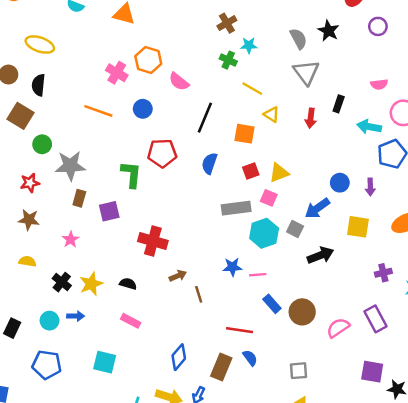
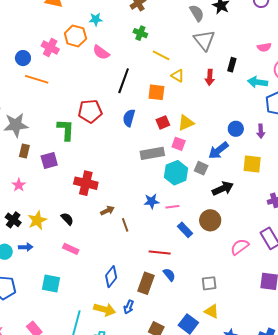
cyan star: (249, 45) -> (96, 19), moved
blue circle: (143, 109) -> (23, 58), moved
black semicircle: (128, 284) -> (67, 219), turned 32
brown circle: (302, 312) -> (210, 220), moved

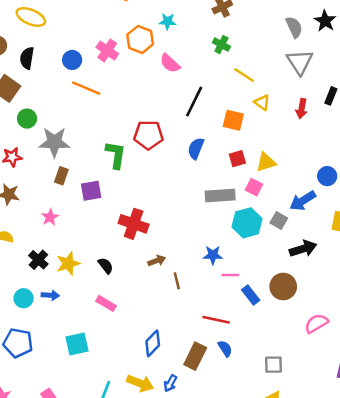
pink line: (172, 207) -> (230, 275), moved
cyan square: (51, 284) -> (77, 344), turned -30

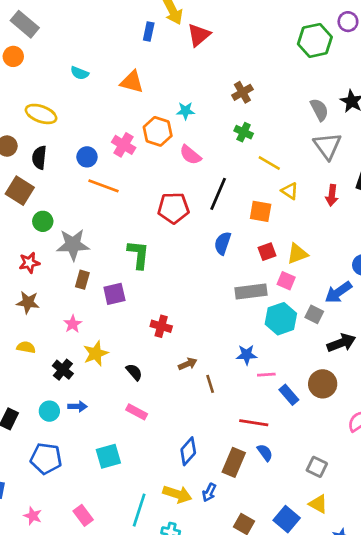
red pentagon: (148, 135) -> (173, 208), moved
red cross: (134, 224) -> (161, 326), size x0.7
yellow star: (68, 263) -> (96, 353), moved
gray square: (273, 365) -> (317, 467), turned 30

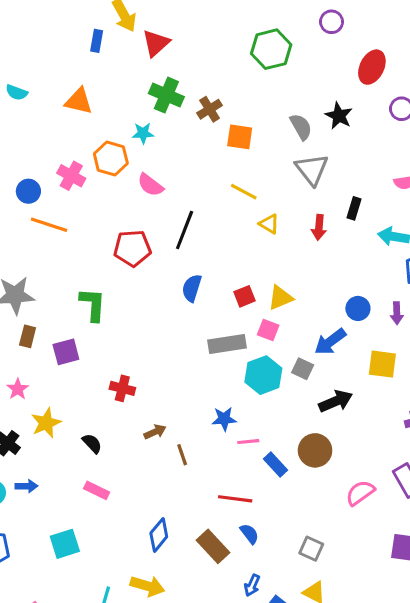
green hexagon: (315, 40) -> (271, 49), moved
green cross: (244, 132) -> (166, 95), moved, size x1.5
orange square: (261, 211) -> (240, 137), moved
brown rectangle: (234, 462) -> (213, 546), turned -64
blue arrow: (209, 492) -> (252, 585), moved

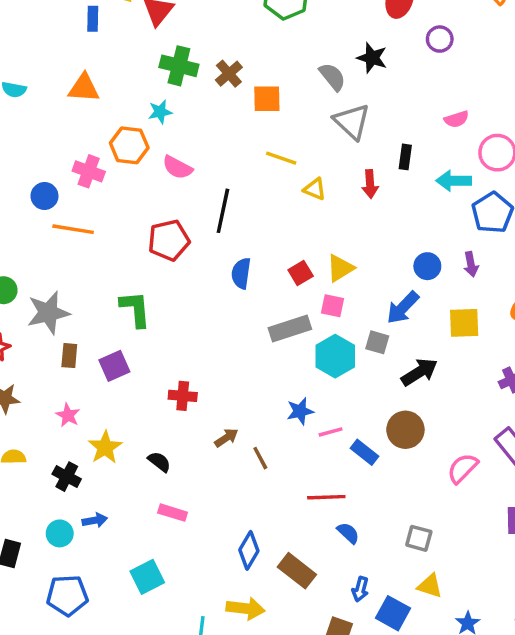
brown rectangle: (213, 546) -> (297, 571), moved

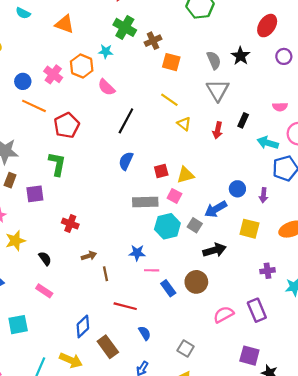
red pentagon: (169, 240) -> (67, 125), moved, turned -30
red line: (326, 497) -> (125, 306), moved

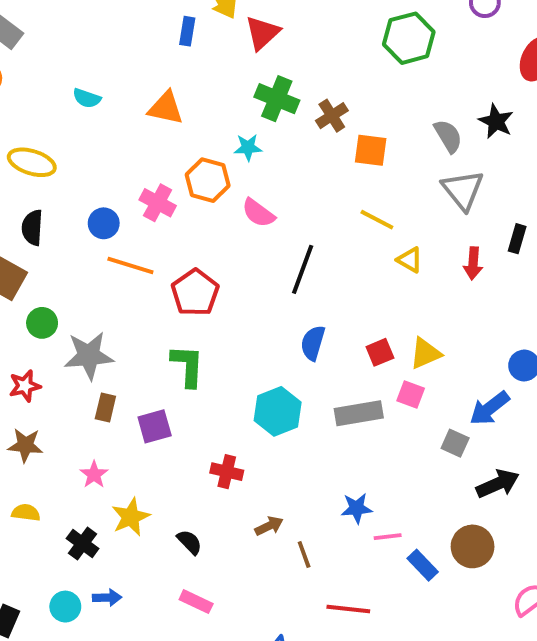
cyan hexagon: (167, 226) -> (278, 411), moved

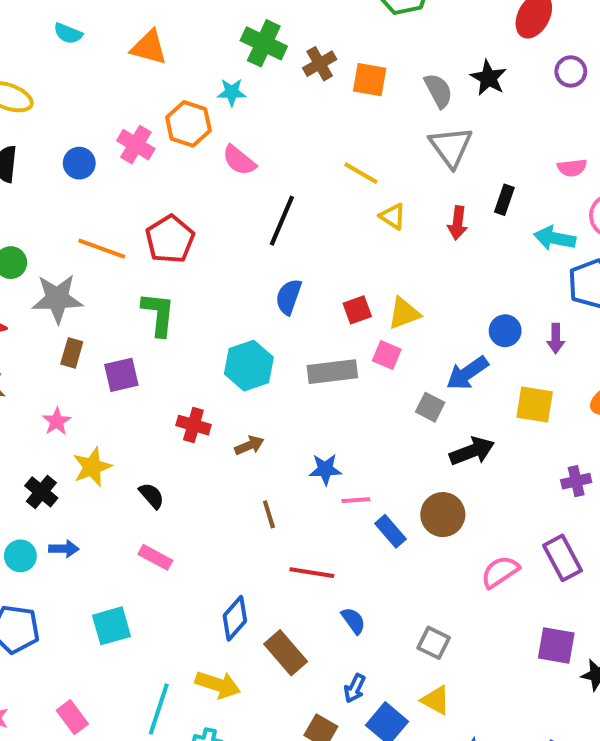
orange square: (371, 150) -> (370, 80), moved
orange line: (130, 265) -> (102, 249), moved
brown arrow: (269, 526) -> (249, 445), moved

